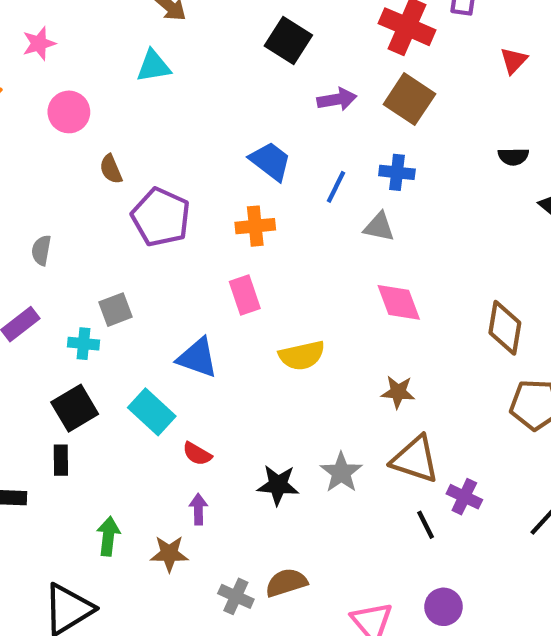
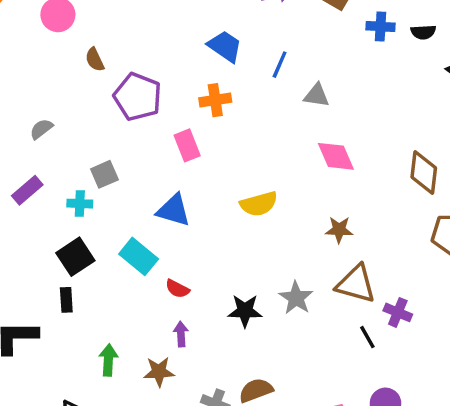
blue cross: (397, 172) -> (381, 27), moved
gray semicircle: (41, 250) -> (41, 129), turned 45
pink rectangle: (245, 295) -> (187, 145), moved

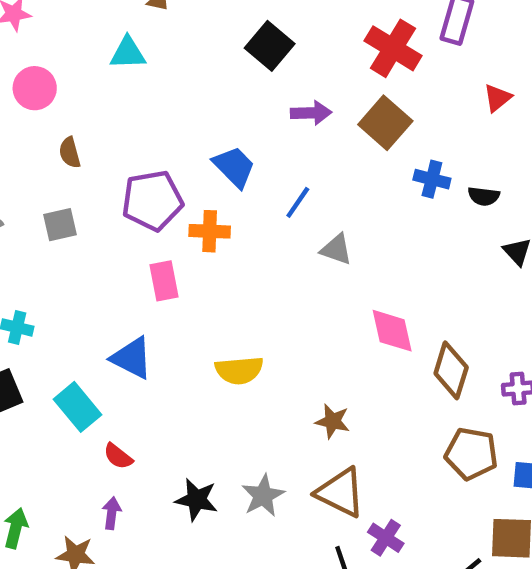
purple pentagon: (138, 97) -> (152, 201), moved, turned 30
pink diamond: (336, 156) -> (392, 331), moved
gray square: (104, 174) -> (60, 225), moved

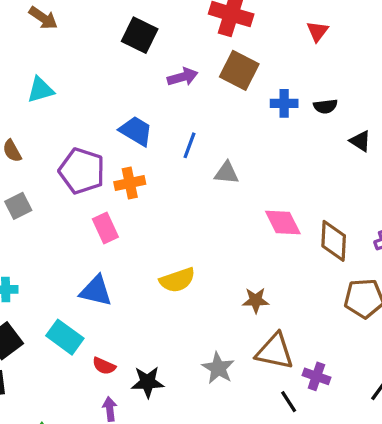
cyan triangle: (128, 53) -> (40, 90), moved
purple pentagon: (152, 201) -> (82, 171), turned -30
black star: (197, 500) -> (148, 382), moved

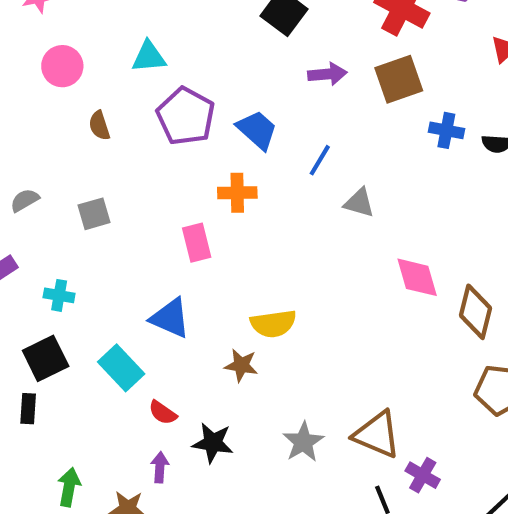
brown square: (239, 70) -> (399, 79), turned 33
purple pentagon: (82, 171) -> (186, 116), moved
gray square: (18, 206) -> (94, 214), moved
brown star: (256, 300) -> (241, 365), moved

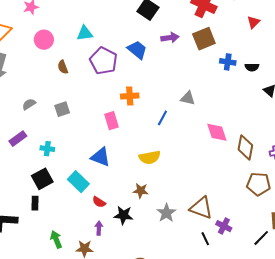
blue trapezoid: (257, 130) -> (137, 50), moved
blue line: (320, 160) -> (162, 118), moved
brown star: (241, 365) -> (141, 191), moved
green arrow: (69, 487) -> (56, 239), turned -30

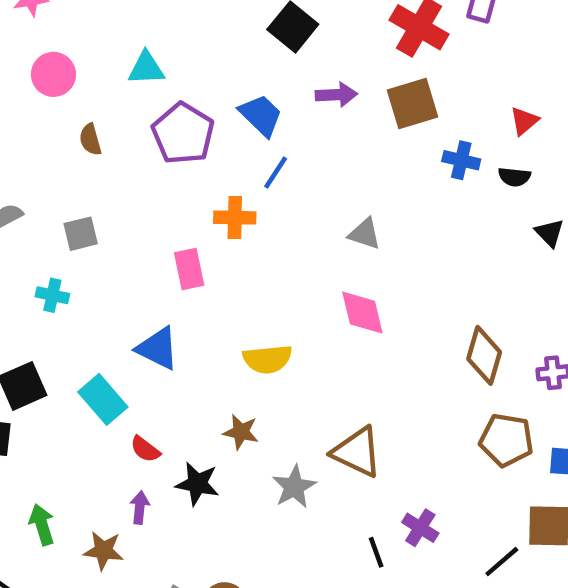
red triangle: (253, 22) -> (524, 121), moved
blue line: (162, 118) -> (276, 172), moved
pink diamond: (217, 132) -> (362, 313), moved
cyan cross: (47, 149) -> (52, 295), moved
brown triangle: (201, 208) -> (357, 452), moved

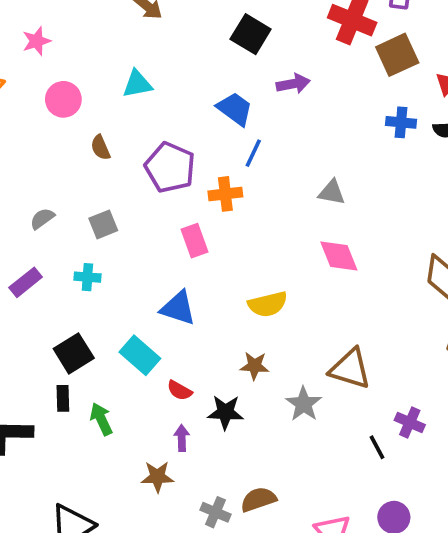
brown square: (413, 103) -> (397, 55), moved
purple pentagon: (183, 133) -> (170, 167), moved
green arrow: (42, 525) -> (101, 419), moved

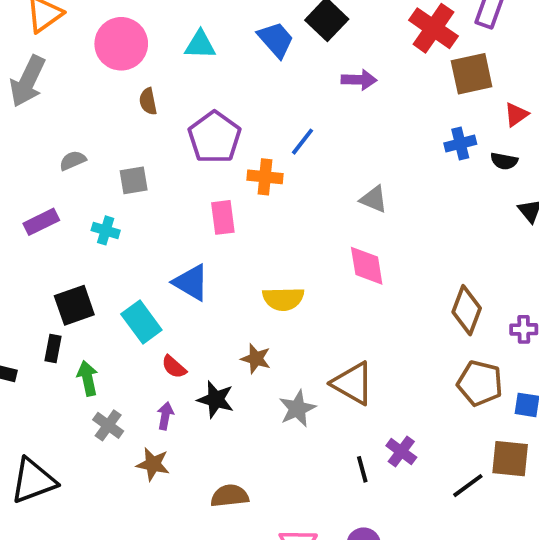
pink circle: (63, 99) -> (121, 44), size x1.4
blue trapezoid: (235, 109) -> (276, 40), moved
blue cross: (401, 122) -> (460, 144), turned -32
brown star: (157, 477) -> (153, 464), moved
gray cross: (215, 512) -> (108, 425), moved

